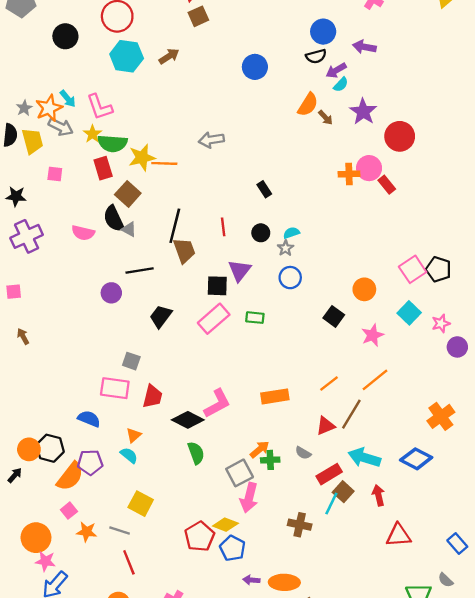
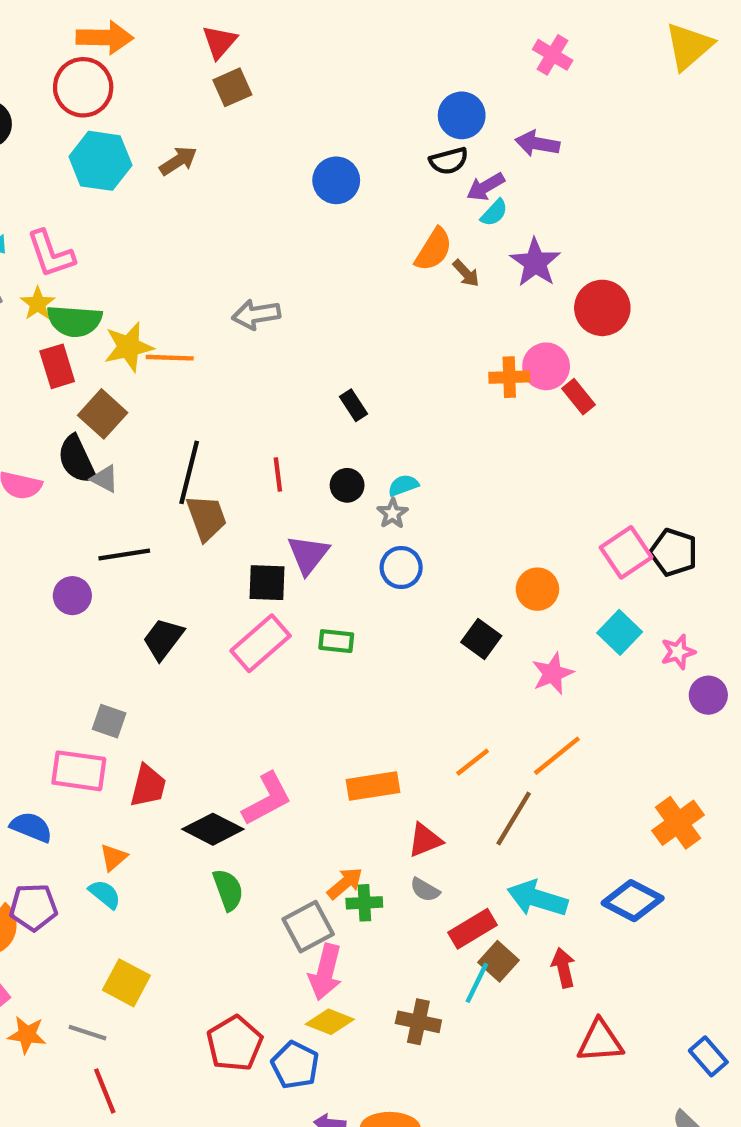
red triangle: (326, 426) -> (425, 840), moved
yellow diamond: (225, 525) -> (330, 1022), moved

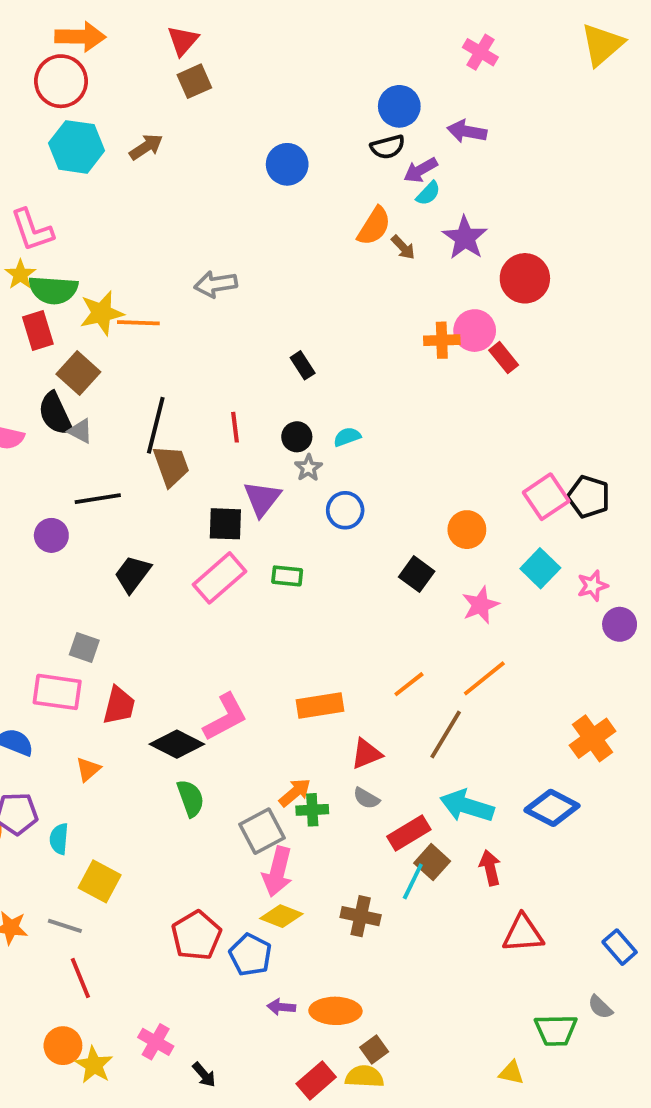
gray star: (392, 513) -> (308, 468), moved
cyan semicircle: (105, 894) -> (59, 839), moved, turned -124

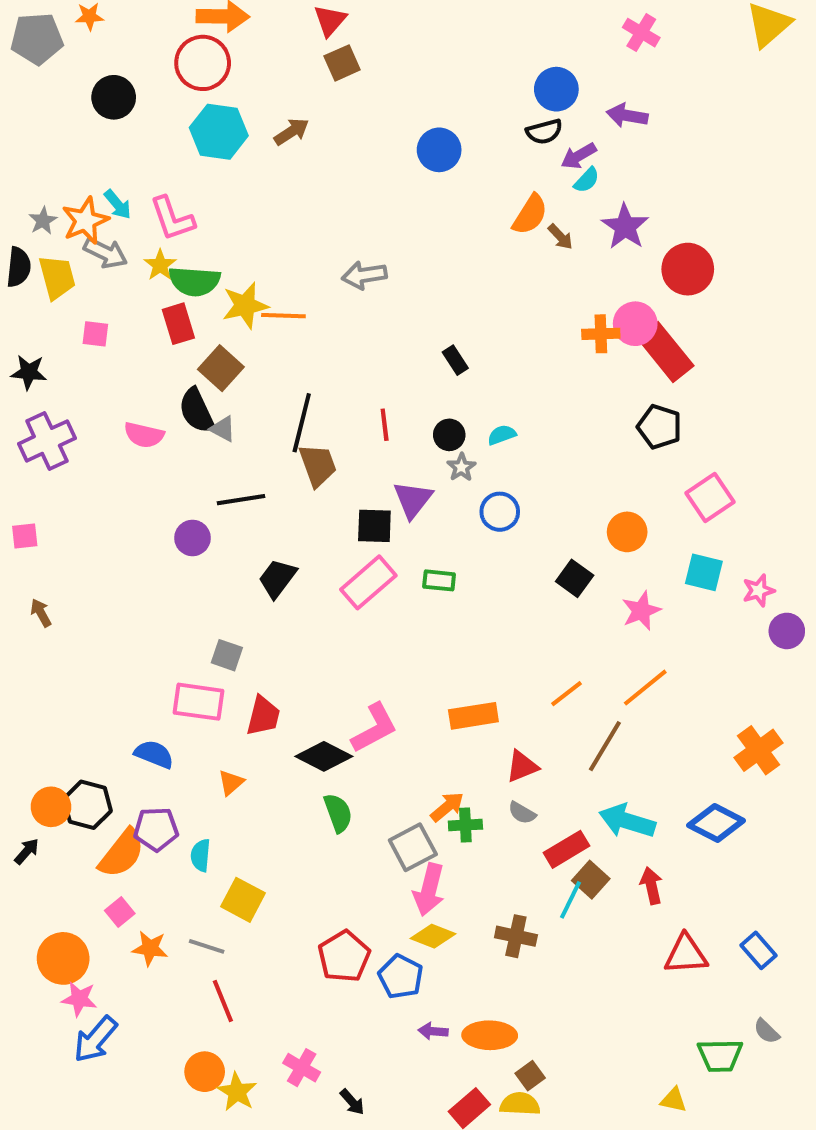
red rectangle: (504, 358) -> (666, 352), size x1.8
black pentagon: (589, 497) -> (659, 427), moved
cyan square: (540, 568) -> (704, 572), turned -30
blue rectangle: (620, 947) -> (759, 950), moved

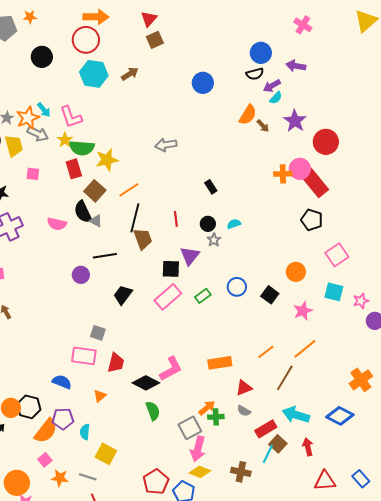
orange line: (283, 316) -> (129, 190), moved, turned -35
blue circle: (500, 512) -> (237, 287), moved
green rectangle: (439, 580) -> (203, 296), turned -42

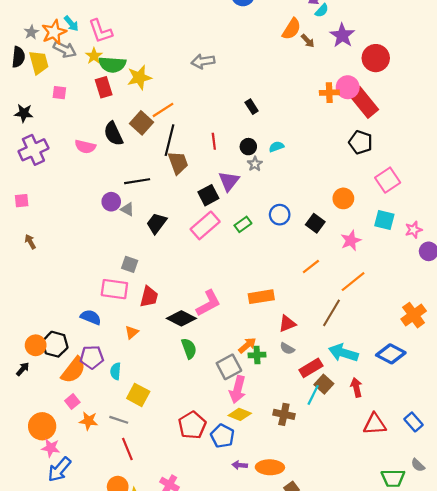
brown square: (95, 191) -> (141, 123), moved
gray triangle: (96, 221) -> (127, 209), moved
black square: (171, 269) -> (208, 195), turned -30
orange line: (266, 352) -> (311, 266), moved

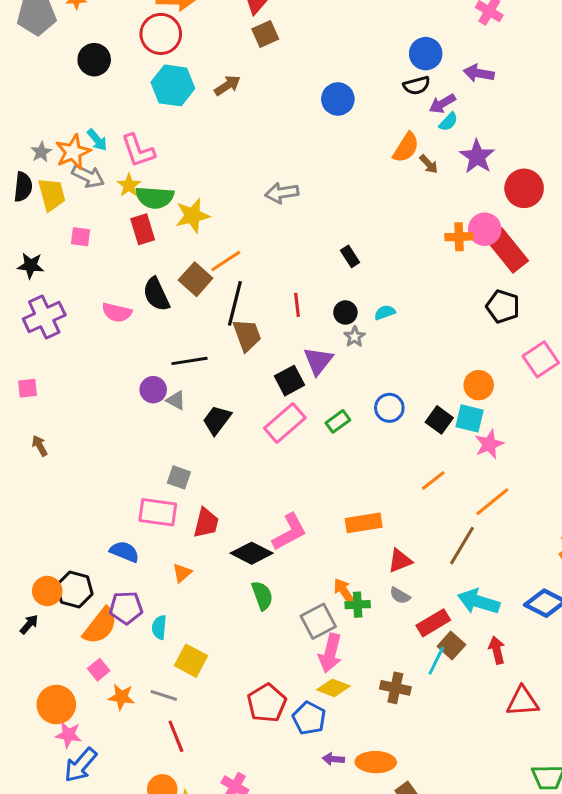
cyan square: (384, 220) -> (470, 418), moved
orange arrow: (247, 345) -> (344, 591), turned -84

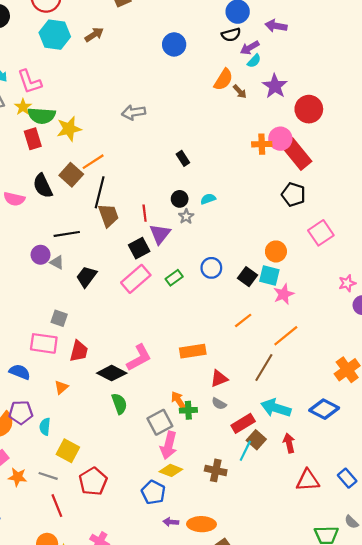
red line: (297, 305) -> (145, 213), moved
red pentagon: (267, 703) -> (93, 481), moved

